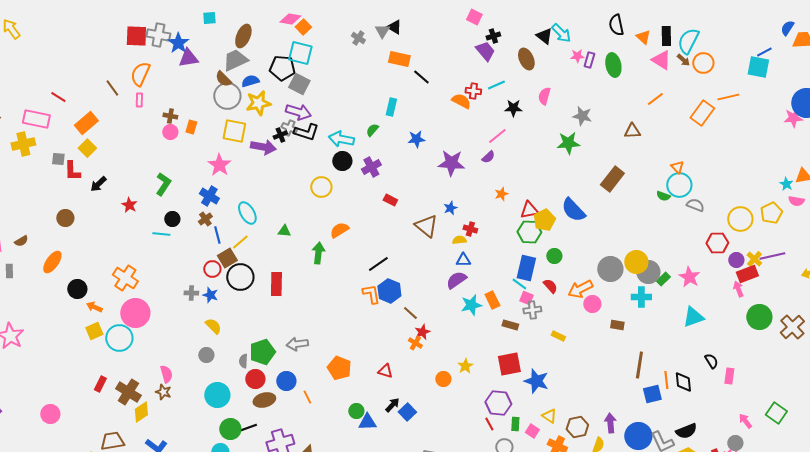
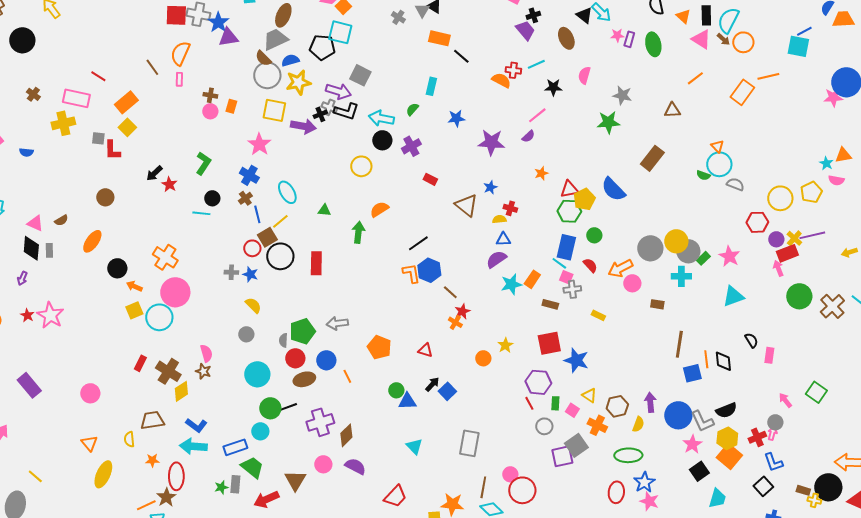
gray square: (299, 84) -> (360, 75), moved
black arrow: (98, 184) -> (154, 173), moved
orange rectangle: (492, 300) -> (532, 279), turned 60

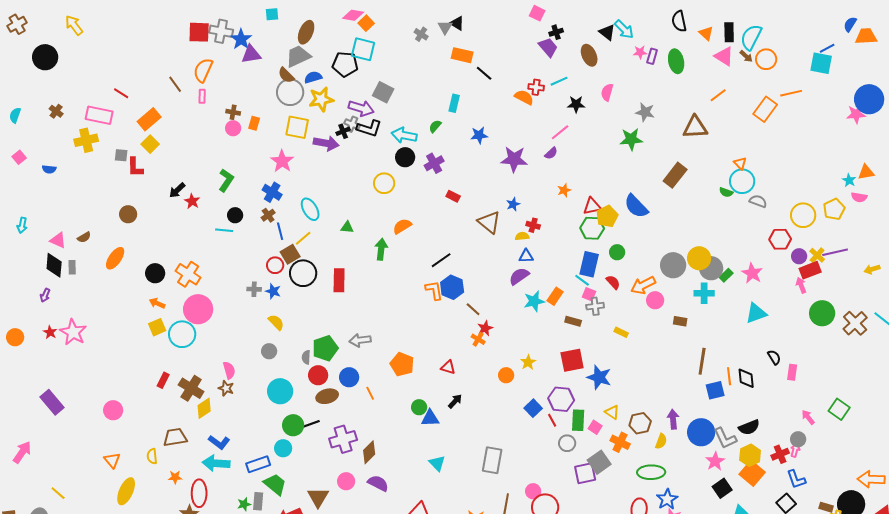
brown triangle: (672, 110) -> (695, 127), size x1.5
black circle: (117, 268) -> (155, 273), moved
blue square: (447, 391) -> (533, 408), moved
green rectangle: (555, 403) -> (578, 420), size x1.5

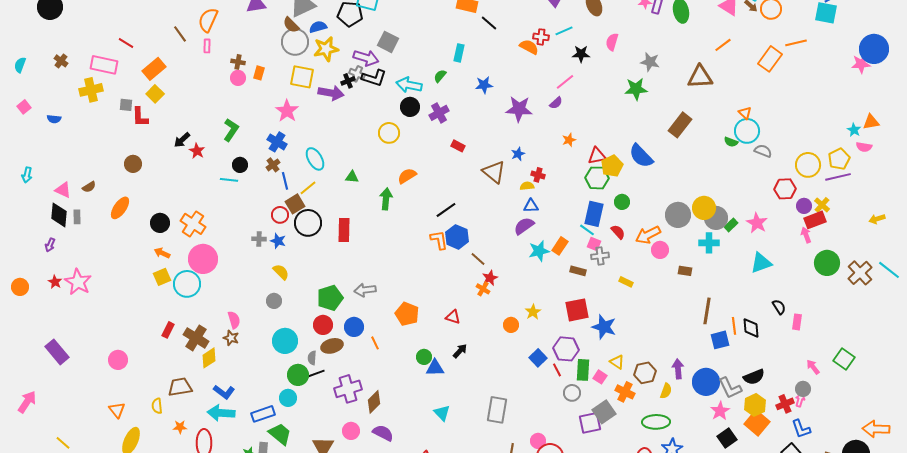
purple line: (835, 252) -> (838, 177), moved
gray semicircle: (306, 357) -> (312, 358), moved

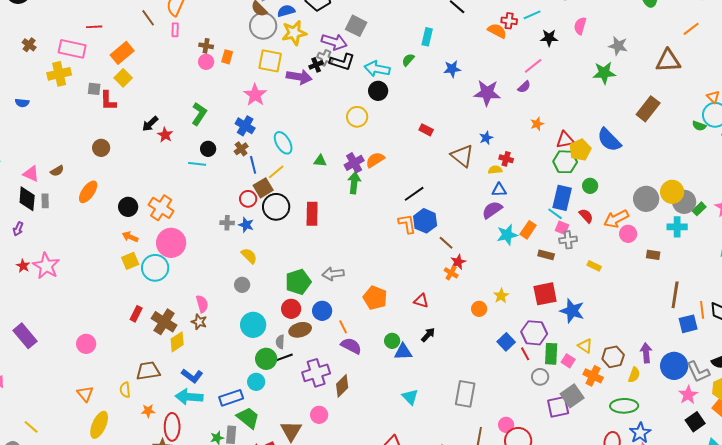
red line: (126, 43) -> (94, 27), turned -35
purple cross: (439, 113) -> (354, 163), moved
purple semicircle: (383, 433) -> (351, 346), moved

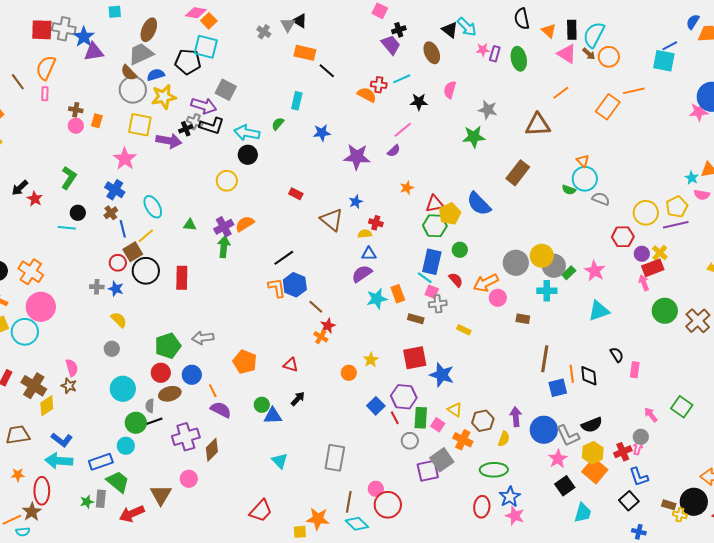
orange rectangle: (528, 230) -> (398, 294), turned -54

